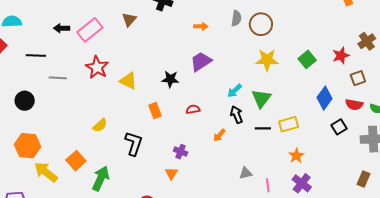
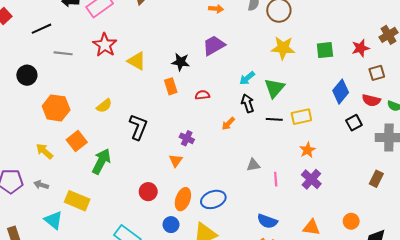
black line: (36, 56) -> (42, 29), turned -30
green square: (307, 59) -> (325, 50), turned 30
orange rectangle: (155, 111) -> (171, 86), moved
orange hexagon: (27, 146) -> (56, 108), moved
yellow arrow: (46, 172) -> (45, 151), size x0.7

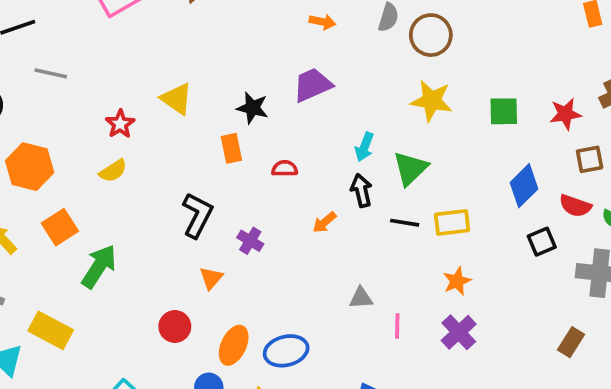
red star: (105, 45) -> (120, 124), moved, size x0.7
cyan arrow: (247, 78) -> (364, 147), turned -35
black L-shape: (138, 127) -> (197, 215), moved
orange triangle: (176, 161) -> (211, 278), moved

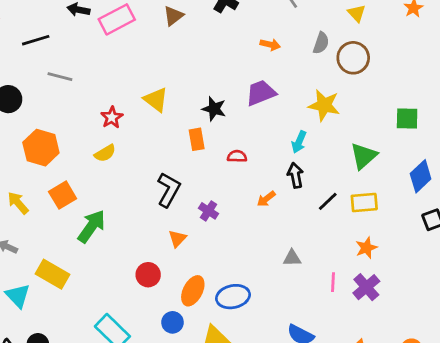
yellow star: (432, 101) -> (324, 105), moved
green triangle: (410, 168) -> (364, 156), moved
black line: (405, 223) -> (328, 201), turned -55
pink line: (397, 326) -> (333, 282), moved

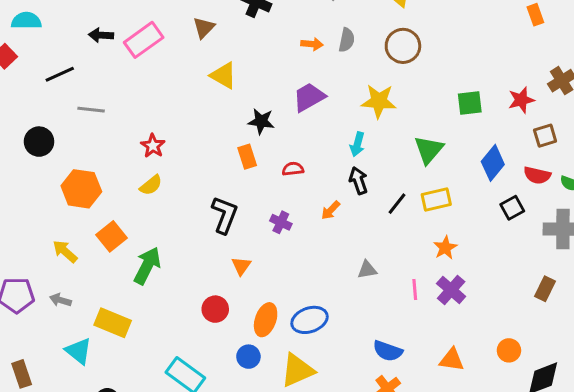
gray semicircle: (321, 43) -> (347, 40), moved
yellow triangle: (156, 100) -> (223, 75), moved
purple cross: (209, 211) -> (281, 222), moved

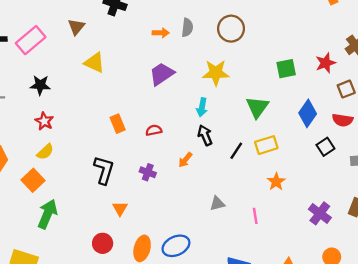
black star: (261, 121) -> (40, 85), moved
orange square: (112, 236) -> (33, 180), moved
purple cross: (451, 290) -> (320, 213), moved

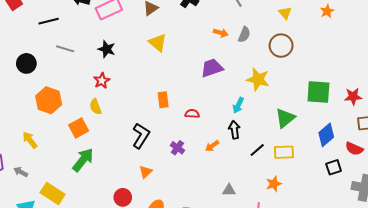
green square: (286, 69) -> (318, 92), size x1.4
yellow semicircle: (45, 152) -> (95, 107), turned 98
orange star: (276, 182) -> (274, 184), moved

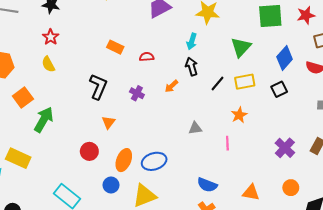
orange rectangle: (163, 100) -> (115, 47), turned -49
orange square: (79, 128) -> (23, 97), moved
black square: (334, 167) -> (279, 89), moved

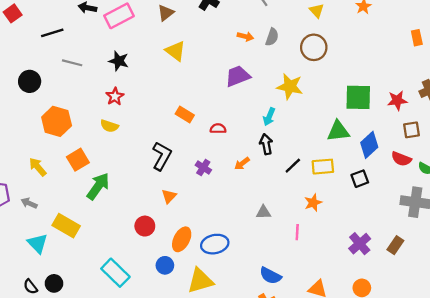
green triangle: (241, 47) -> (338, 131), moved, turned 35
yellow semicircle: (48, 64) -> (109, 126), turned -49

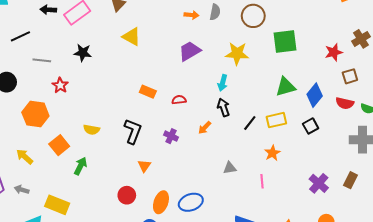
red star: (115, 96) -> (60, 85), moved
green square: (358, 97) -> (285, 42), moved
yellow semicircle: (109, 126) -> (92, 130), moved
green arrow: (98, 186) -> (80, 166), size x0.7

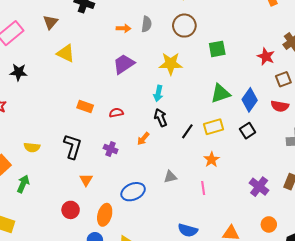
green square: (285, 42) -> (217, 49), size x0.7
red star: (334, 52) -> (266, 56), turned -30
blue ellipse: (191, 202) -> (133, 192), moved

